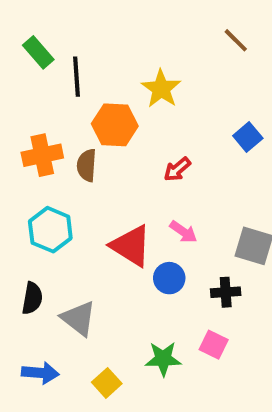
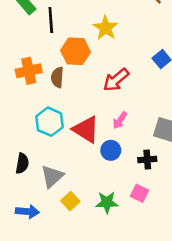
red arrow: (177, 169) -> (116, 80), size x1.5
cyan hexagon: (50, 230) -> (50, 122), moved
pink arrow: (183, 232) -> (120, 120), turned 90
gray triangle: (79, 318) -> (52, 176), turned 40
yellow square: (107, 383) -> (70, 201), moved

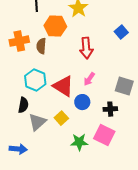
red arrow: (116, 80) -> (86, 48), turned -55
black semicircle: (22, 163) -> (23, 105), moved
pink square: (139, 193) -> (104, 135), size x1.5
yellow square: (70, 201) -> (61, 118), moved

